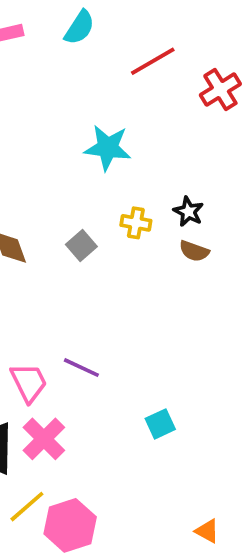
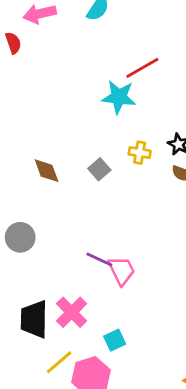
red line: (153, 61) -> (142, 68), moved
pink trapezoid: (29, 383) -> (122, 271), moved
cyan square: (160, 424) -> (115, 340), moved

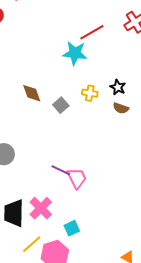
brown diamond: (47, 171) -> (32, 93), moved

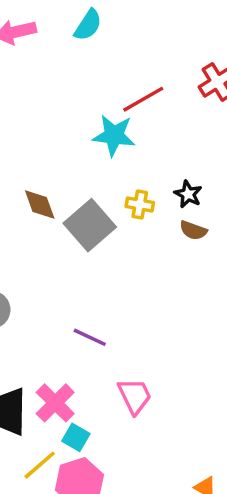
gray square: (61, 105) -> (90, 225), size x1.8
pink trapezoid: (77, 178) -> (135, 396), moved
cyan square: (72, 228) -> (76, 437), moved, turned -35

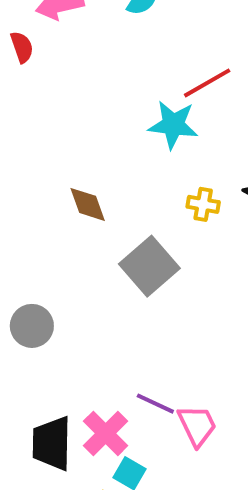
gray square: (90, 225) -> (149, 266), moved
purple line: (90, 337) -> (155, 404), moved

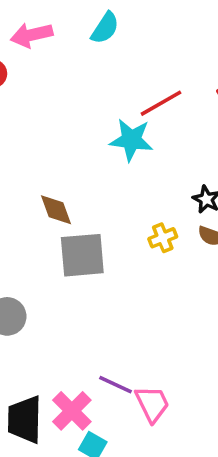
yellow cross: (203, 204) -> (163, 238), moved, turned -32
gray square: (149, 266) -> (82, 255), moved, turned 36

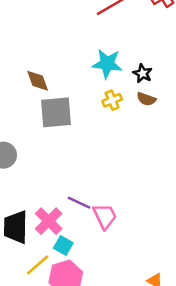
cyan star: (131, 140) -> (107, 64), moved

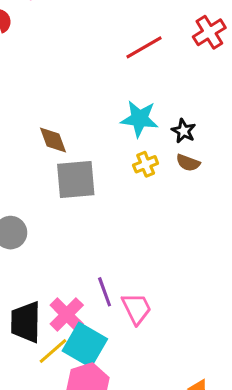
purple line: (79, 203) -> (105, 292), turned 45
cyan square: (63, 245) -> (85, 345), size x1.8
yellow line: (38, 265) -> (53, 351), moved

